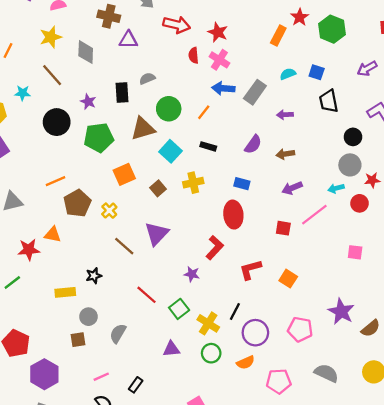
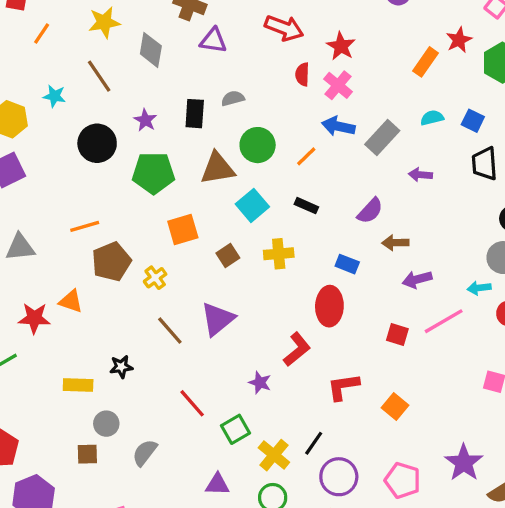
brown arrow: (285, 154) -> (395, 243), moved

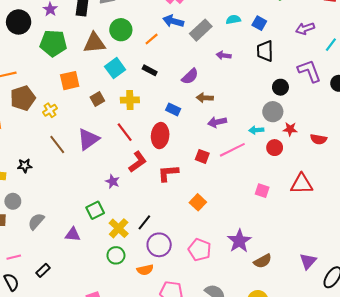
red L-shape: (343, 387) -> (168, 173), moved
red line: (192, 403) -> (125, 132), moved
purple triangle: (217, 484) -> (73, 234), moved

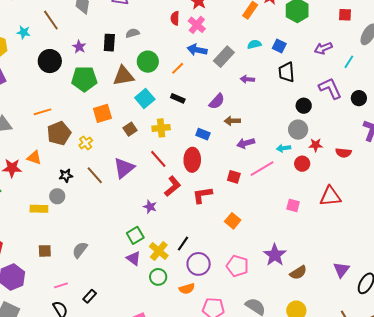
black star: (25, 166) -> (66, 175), moved
gray circle: (13, 201) -> (57, 196), moved
purple triangle: (73, 234) -> (134, 258), moved, turned 35

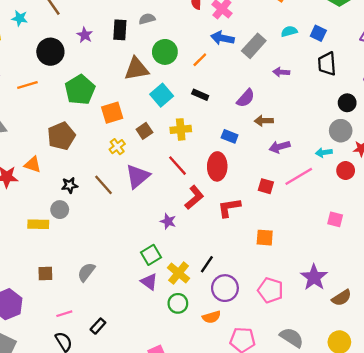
green pentagon: (84, 79) -> (80, 90), moved, turned -30
orange line: (42, 112) -> (27, 85), moved
yellow cross: (86, 143) -> (117, 147), moved
orange square: (233, 221) -> (265, 238), turned -35

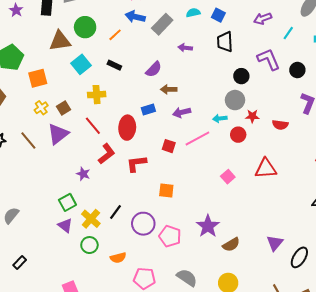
brown square: (144, 131) -> (63, 108), moved
blue rectangle: (230, 136) -> (148, 110), moved, turned -40
pink square: (335, 219) -> (228, 177), turned 32
purple circle: (225, 288) -> (143, 224), moved

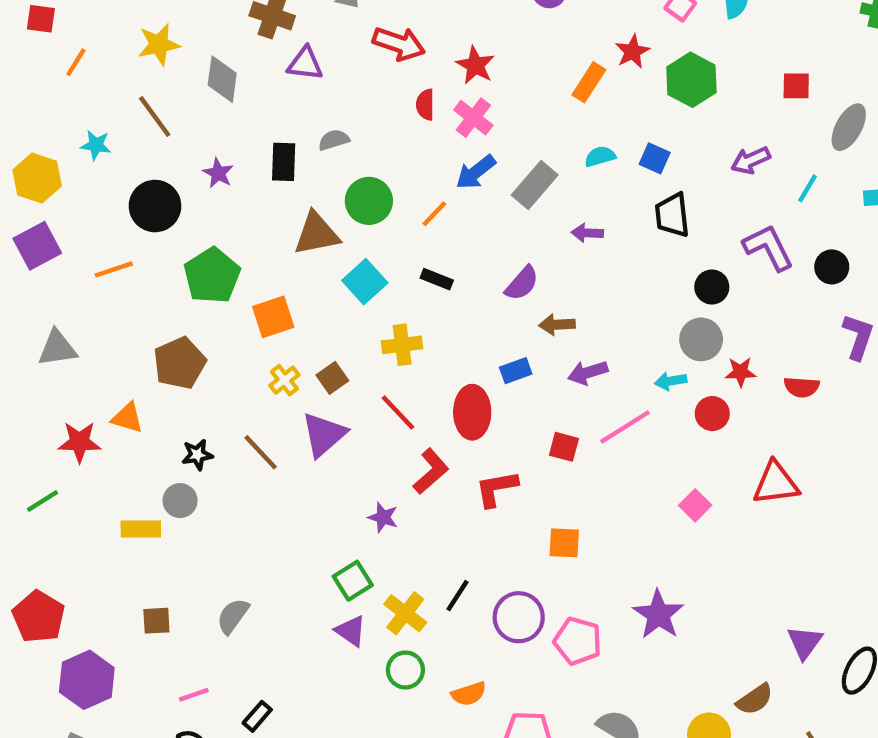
blue arrow: (135, 17) -> (476, 172), turned -48
brown semicircle: (231, 245) -> (755, 699), moved

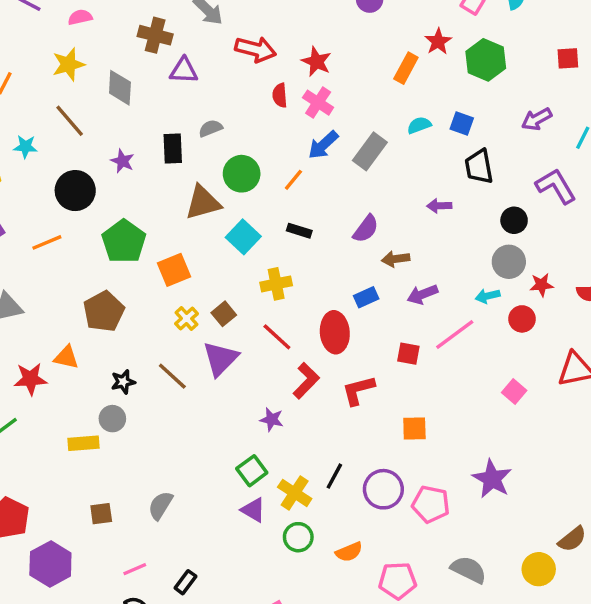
purple arrow: (587, 233) -> (439, 206), moved

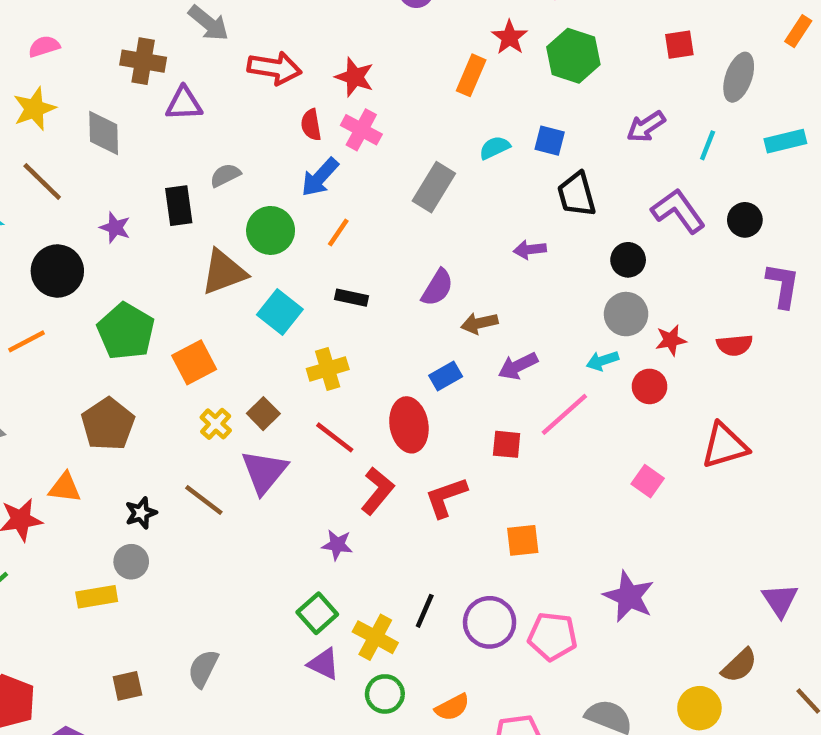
blue arrow: (323, 145) -> (320, 177), moved

